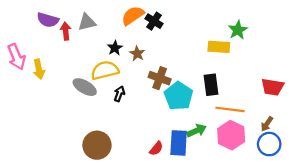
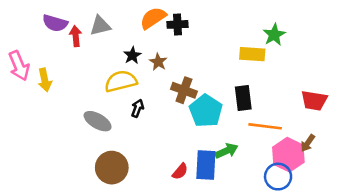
black cross: (154, 21) -> (178, 24), turned -36
gray ellipse: (85, 87) -> (98, 121), moved
pink hexagon: (231, 135) -> (288, 155), moved
blue circle: (269, 144) -> (278, 177), moved

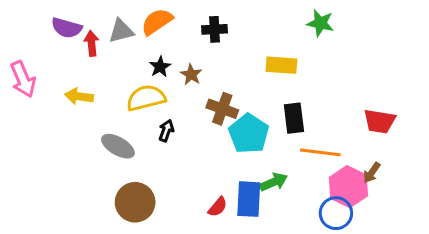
orange semicircle: (153, 18) -> (157, 22), moved
green star: (274, 35) -> (320, 23), moved, turned -30
yellow rectangle: (252, 54) -> (281, 65), moved
yellow arrow: (45, 80) -> (79, 96), moved, turned 110

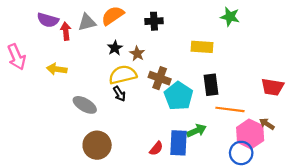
yellow semicircle: (146, 98) -> (123, 75), moved
black arrow: (166, 131) -> (119, 94), turned 128
brown arrow: (372, 173) -> (267, 124), turned 88

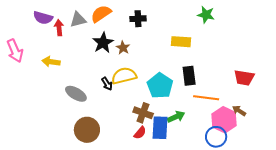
black star: (115, 48) -> (103, 43), size x1.5
yellow semicircle: (123, 75) -> (124, 76), moved
brown cross: (160, 78) -> (143, 113), moved

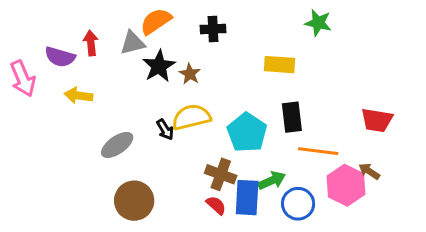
purple semicircle: (43, 18) -> (60, 57), moved
gray triangle: (78, 20) -> (133, 43), moved
gray ellipse: (76, 94) -> (117, 145), turned -65
red semicircle: (140, 133) -> (216, 205), turned -88
blue circle: (216, 137) -> (298, 204), moved

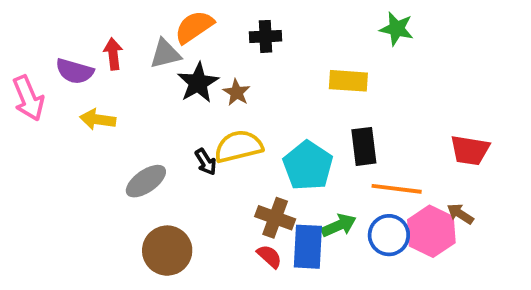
blue circle: (298, 204) -> (389, 235), moved

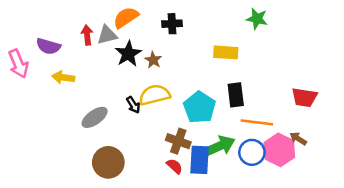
red arrow: (113, 54) -> (87, 35), moved
green arrow: (339, 225) -> (219, 146), size x1.4

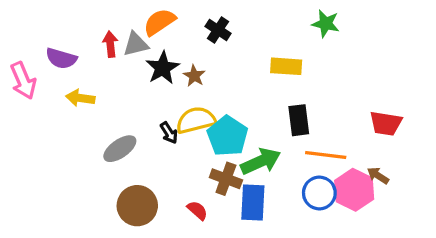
black cross: (172, 24) -> (218, 30), turned 36
cyan pentagon: (199, 107) -> (227, 136), moved
green arrow: (219, 146) -> (261, 161), moved
red semicircle: (174, 166) -> (197, 210), moved

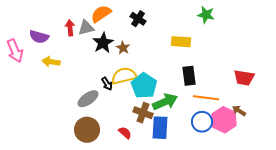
gray ellipse: (120, 149) -> (88, 99), moved

